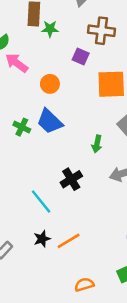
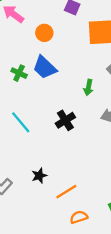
cyan line: (41, 202) -> (21, 122), moved
orange line: (69, 241) -> (66, 192), moved

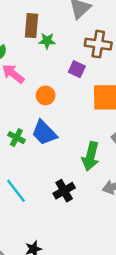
green arrow: (88, 87) -> (91, 156), size x1.6

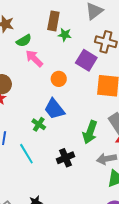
purple square: (77, 69) -> (86, 60), size x1.5
green cross: (16, 138) -> (39, 124), moved

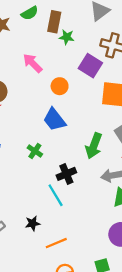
green semicircle: (24, 41) -> (30, 13), moved
green cross: (39, 124) -> (35, 151), moved
cyan line: (26, 154) -> (56, 195), moved

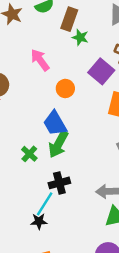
green arrow: (94, 146) -> (58, 144), moved
cyan line: (56, 195) -> (45, 204), turned 55
black star: (33, 223) -> (39, 221), moved

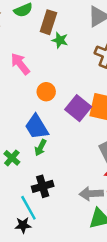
purple square: (101, 71) -> (78, 108), moved
green arrow: (58, 144) -> (41, 148), size x0.6
cyan line: (45, 204) -> (28, 208), turned -60

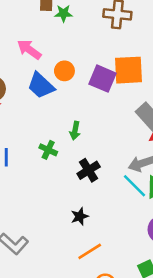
blue trapezoid: (37, 127) -> (41, 86), moved
cyan line: (28, 208) -> (135, 186), moved

